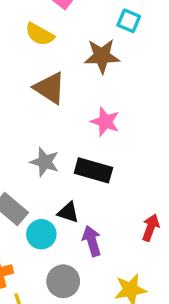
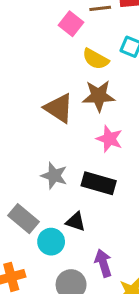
yellow semicircle: (40, 34) -> (96, 59), moved
brown star: (102, 56) -> (99, 96), moved
purple arrow: (92, 241) -> (103, 263), moved

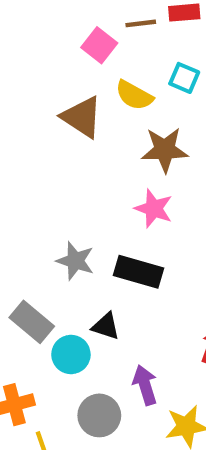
brown star: (99, 96) -> (165, 150), moved
brown triangle: (59, 108) -> (82, 117), moved

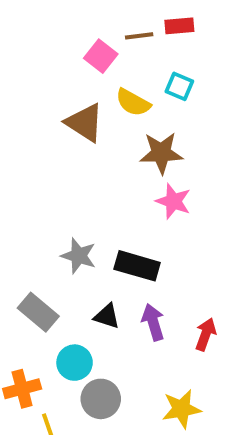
pink star: (154, 209) -> (173, 201), moved
cyan circle: (71, 355) -> (75, 363), moved
purple arrow: (145, 385) -> (153, 322), moved

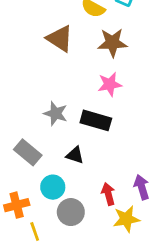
brown triangle: (85, 123) -> (60, 38), moved
pink star: (173, 201) -> (110, 84), moved, turned -30
purple arrow: (153, 322) -> (142, 187), moved
red arrow: (206, 334) -> (108, 194), moved, turned -35

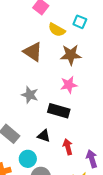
gray star: (56, 113) -> (30, 95), moved
red arrow: (108, 194) -> (68, 147), moved

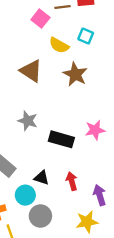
brown star: (71, 55) -> (75, 74), turned 30
pink star: (69, 85) -> (95, 130), moved
black triangle: (44, 136) -> (42, 178), moved

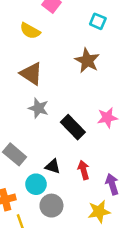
yellow semicircle: (59, 45) -> (30, 31), moved
brown triangle: (31, 71) -> (31, 74), moved
black rectangle: (61, 139) -> (73, 127), turned 30

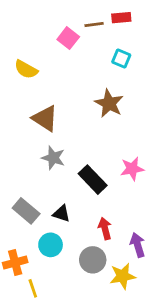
yellow semicircle: (30, 31) -> (26, 69), moved
black triangle: (53, 166) -> (61, 214), moved
gray circle: (51, 206) -> (93, 260), moved

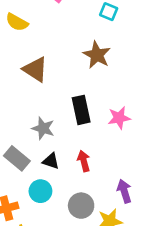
gray star: (53, 158) -> (43, 128), moved
black rectangle: (93, 180) -> (81, 110), moved, turned 32
red arrow: (105, 229) -> (84, 161), moved

